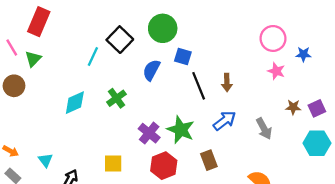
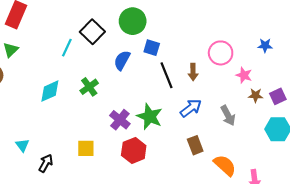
pink circle: (273, 38) -> (221, 53), moved
pink star: (276, 71) -> (244, 75), moved
brown rectangle: (209, 160) -> (195, 145), moved

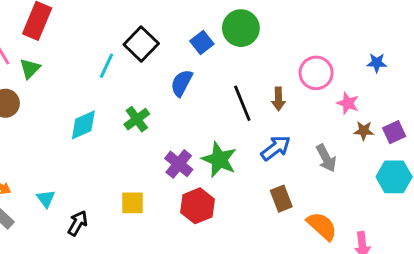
green circle: (133, 21) -> (241, 28), moved
blue square: (152, 48) -> (202, 43), moved, turned 35

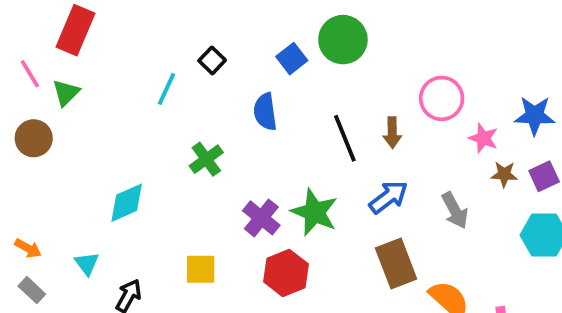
black square: (141, 44) -> (212, 60), size x0.6
blue star: (377, 63) -> (535, 115), moved, size x1.5
blue semicircle: (182, 83) -> (265, 112), turned -36
cyan diamond: (83, 125) -> (127, 203), moved
brown rectangle: (281, 199) -> (396, 263), size x1.4

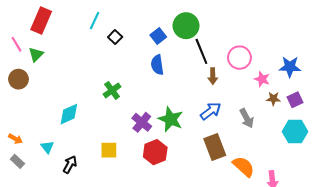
cyan line: (166, 89) -> (95, 21), moved
blue semicircle: (265, 112) -> (157, 65), moved
black line: (345, 138) -> (201, 51), moved

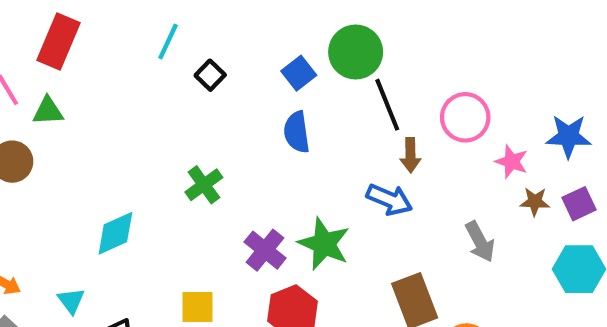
green triangle: (36, 54) -> (48, 111), turned 42
blue arrow: (211, 111) -> (389, 200), moved, turned 60

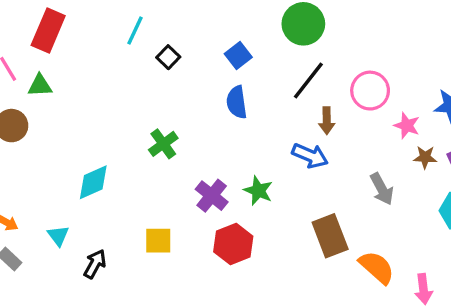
green circle: (356, 52) -> (303, 24), moved
black line: (387, 105) -> (308, 81), turned 60
green star: (324, 244) -> (258, 191), size x0.7

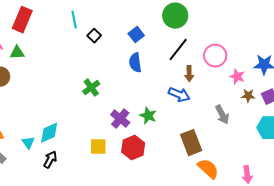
cyan line: (135, 31) -> (74, 20), turned -36
cyan diamond: (93, 182) -> (49, 133), moved
yellow square: (158, 241) -> (98, 147), moved
orange semicircle: (377, 267) -> (208, 169), moved

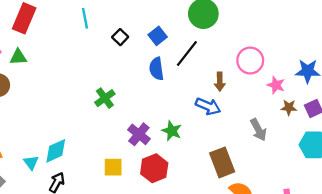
black square: (94, 36) -> (120, 37), moved
black line: (178, 50) -> (187, 54), moved

